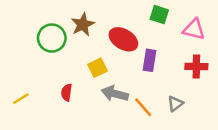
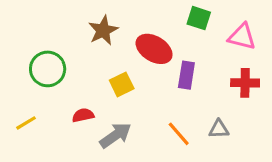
green circle: (52, 38) -> (48, 69), moved
red semicircle: (67, 92) -> (83, 115), turned 70
gray arrow: (115, 94) -> (115, 135), moved, turned 130
gray triangle: (175, 104) -> (219, 129), turned 35

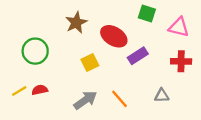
purple rectangle: (186, 75) -> (138, 56), turned 48
red semicircle: (83, 115) -> (40, 90), moved
orange line: (179, 134) -> (120, 99), moved

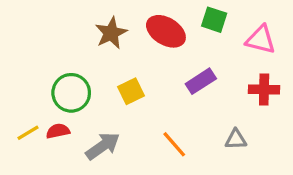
red ellipse: (114, 36) -> (166, 31), moved
green circle: (35, 51) -> (71, 93), moved
gray arrow: (85, 100) -> (103, 146), moved

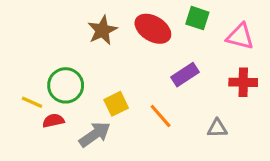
yellow square: (131, 91) -> (116, 104), moved
yellow line: (28, 133) -> (32, 102), moved, turned 55
orange line: (174, 144) -> (161, 116), moved

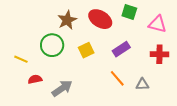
green circle: (66, 85) -> (52, 45), moved
yellow line: (32, 102) -> (21, 59), moved
yellow square: (116, 104) -> (86, 50), moved
orange line: (161, 116) -> (117, 78), moved

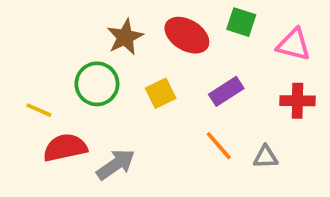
red semicircle: (35, 79) -> (65, 148), size x1.6

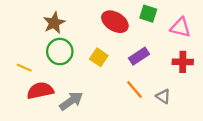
brown star: (125, 37) -> (54, 23), moved
yellow square: (161, 93) -> (99, 57), turned -30
gray triangle: (266, 157) -> (163, 96), turned 35

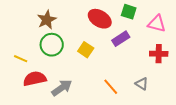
purple rectangle: (139, 56) -> (121, 39), moved
orange line: (134, 89) -> (111, 87), moved

